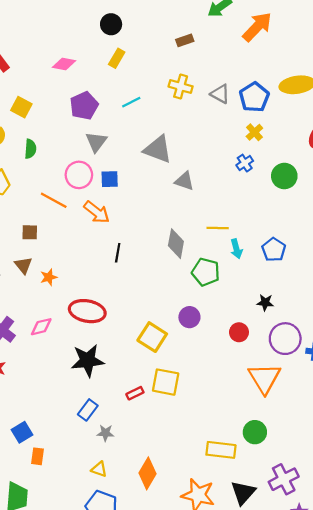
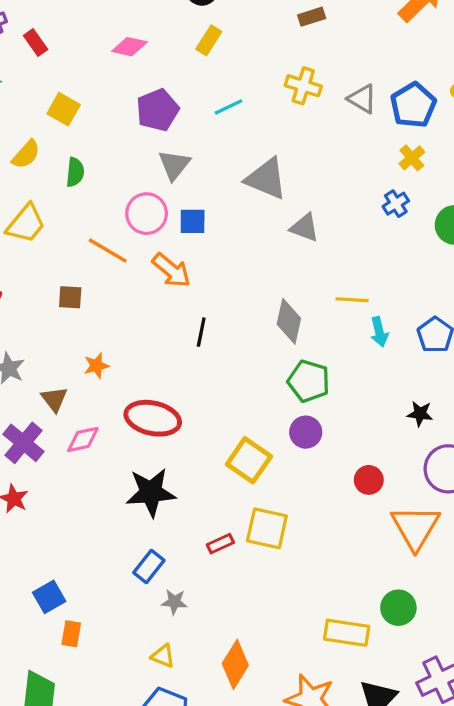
brown triangle: (23, 265) -> (54, 399), moved
green pentagon: (206, 272) -> (309, 381), moved
red circle: (239, 332) -> (369, 480), moved

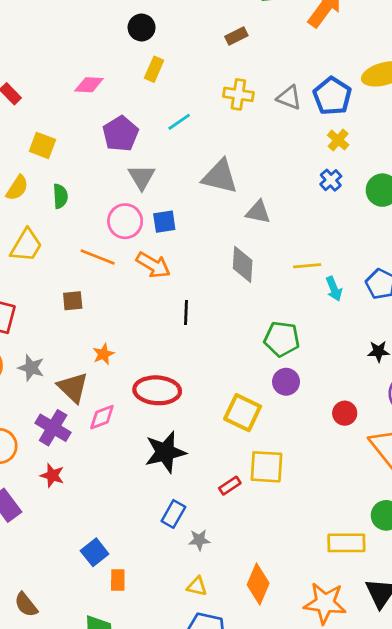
gray diamond: (289, 321) -> (243, 264), moved
brown triangle: (54, 399) -> (73, 387), size x1.4

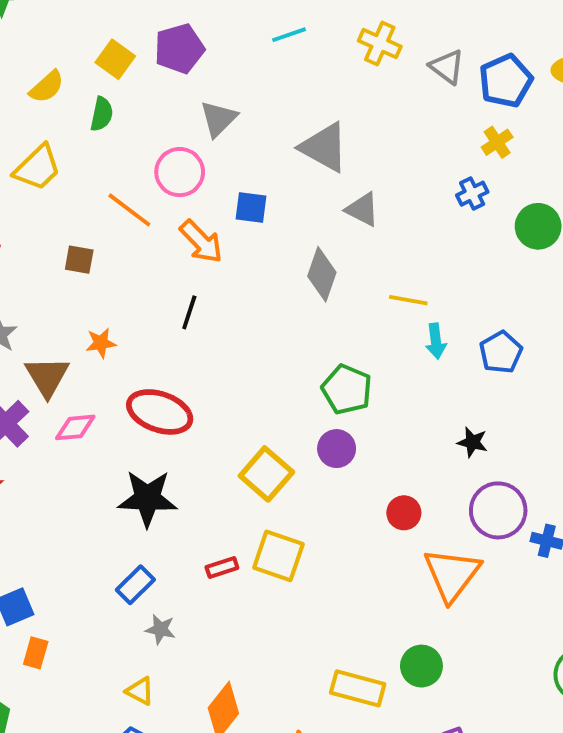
cyan line: (179, 122) -> (289, 35), moved
purple pentagon: (121, 134) -> (179, 49), moved
yellow square: (42, 145) -> (115, 59), moved
blue square: (164, 222) -> (251, 207), moved
black line: (186, 312) -> (189, 312), moved

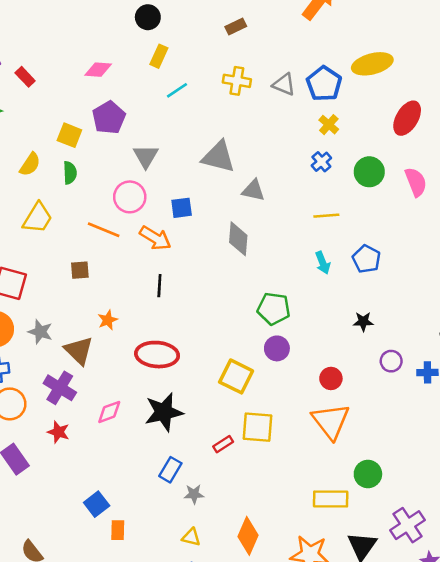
yellow line: (408, 300) -> (326, 216), moved
pink diamond: (75, 427) -> (109, 412), moved
purple circle: (498, 510) -> (391, 361), size x0.6
orange triangle: (452, 574) -> (331, 421), moved

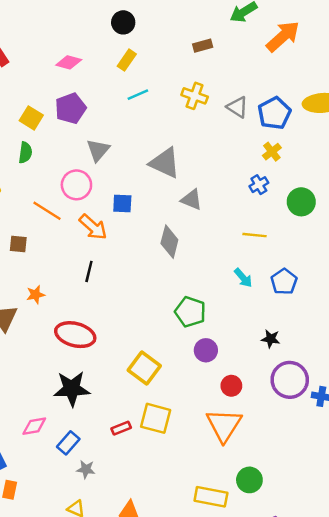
cyan arrow: (323, 263) -> (243, 278), turned -30
purple circle: (277, 348) -> (206, 350), moved
purple circle: (391, 361) -> (290, 380), size x1.8
pink diamond: (109, 412) -> (34, 426), moved

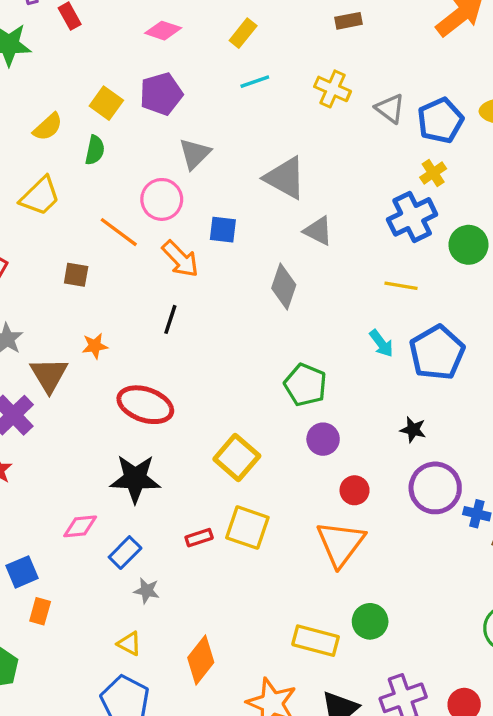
blue cross: (259, 185) -> (412, 217), size x1.8
blue pentagon: (284, 282) -> (437, 353), size x1.5

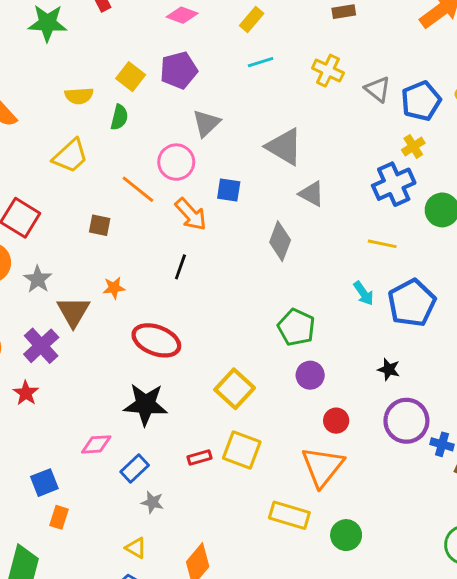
yellow semicircle: (48, 127) -> (79, 96), turned 36
yellow rectangle: (316, 641) -> (289, 515), moved

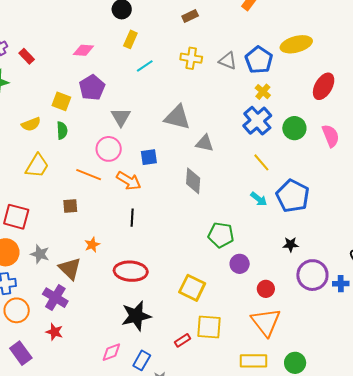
yellow line: (382, 244) -> (261, 162), turned 54

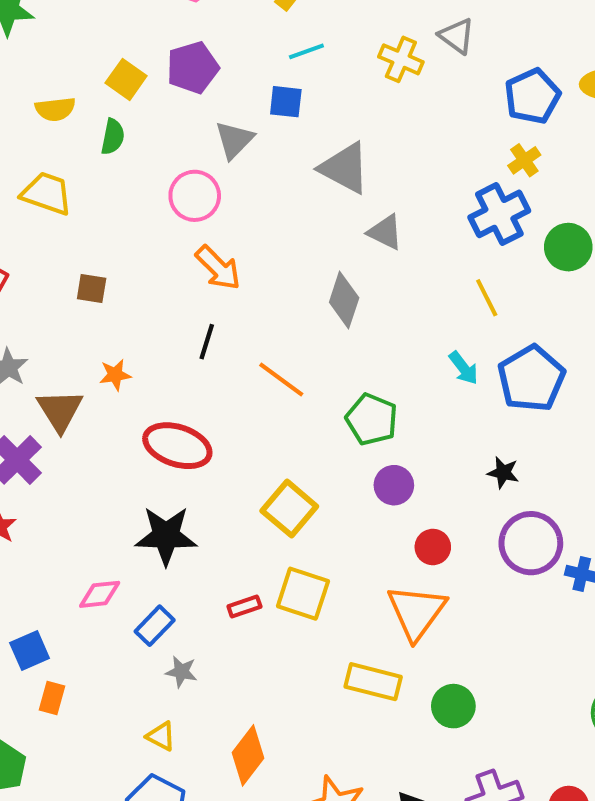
gray triangle: (228, 61) -> (457, 36), moved
blue square: (149, 157) -> (286, 102), moved
yellow trapezoid: (37, 166) -> (47, 193), turned -116
orange line: (89, 175) -> (281, 380), moved

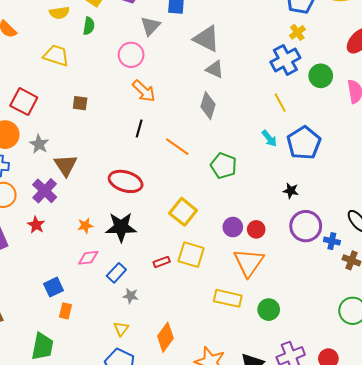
gray triangle: (385, 232) -> (215, 69), moved
orange star: (115, 375) -> (85, 226), moved
purple circle: (394, 485) -> (233, 227), moved
yellow triangle: (161, 736) -> (121, 329), turned 42

